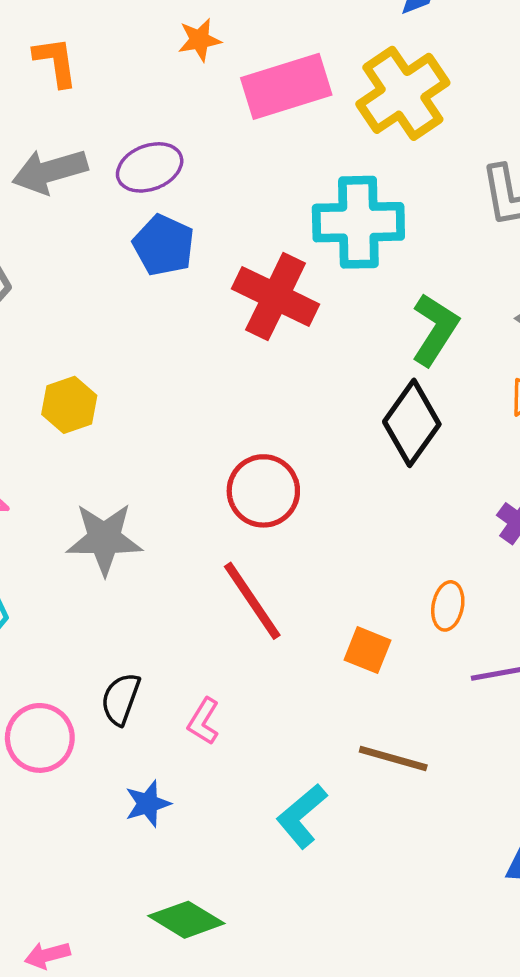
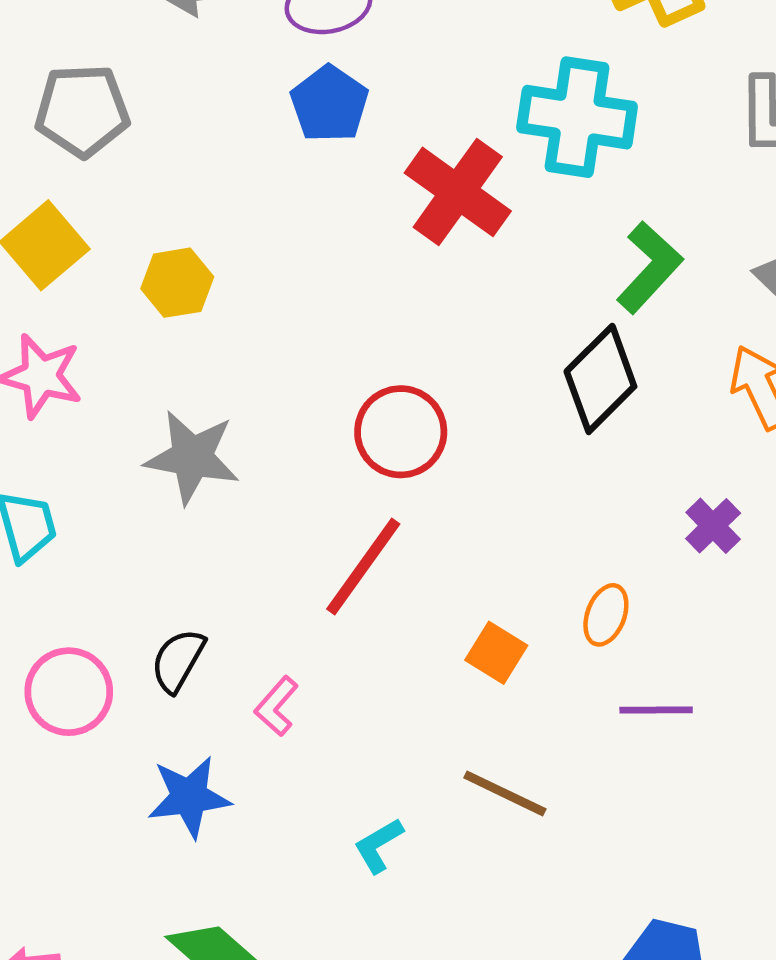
red line: (252, 601) -> (363, 566), turned 60
blue star: (148, 804) -> (189, 797), size x1.4
cyan L-shape: (302, 816) -> (379, 845), size x0.7

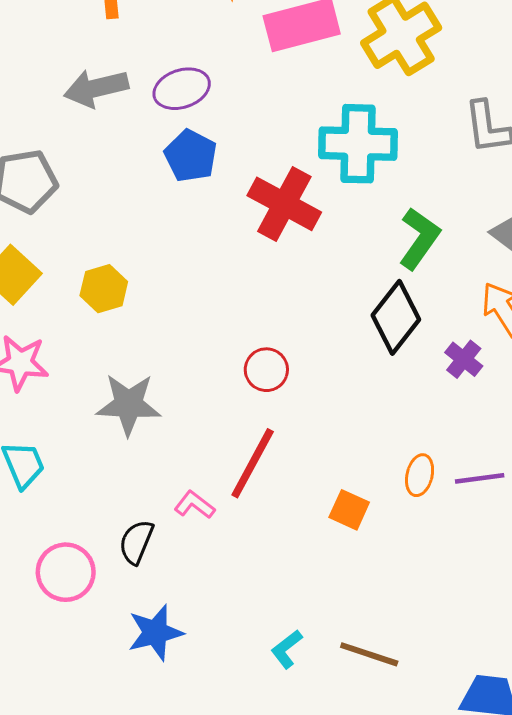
red circle: (401, 432) -> (266, 370), size x0.7
purple cross: (713, 526) -> (464, 359), moved
pink L-shape: (276, 706) -> (195, 505), moved, turned 93
purple line: (656, 710) -> (480, 478), moved
brown line: (505, 793) -> (369, 654), moved

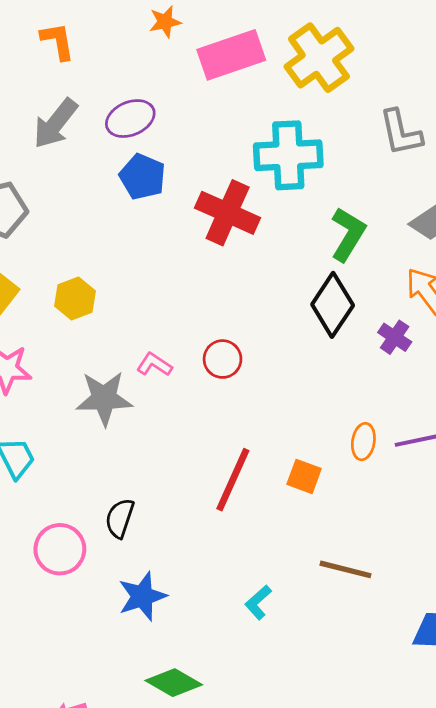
gray arrow: (96, 88) -> (55, 123), turned -34
red line: (253, 463) -> (233, 480), moved
pink L-shape: (195, 505) -> (154, 365), moved
brown line: (369, 654) -> (346, 569), moved

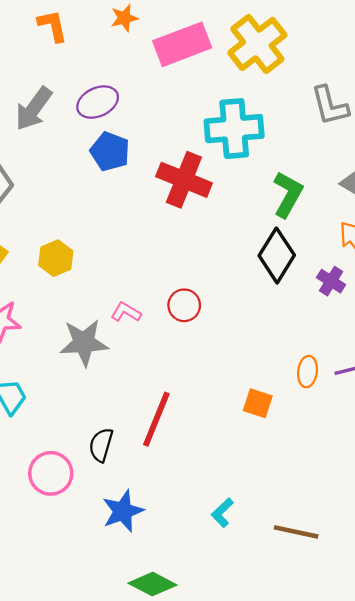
orange L-shape: (58, 41) -> (53, 26), moved
red line: (233, 480) -> (156, 419), moved
brown line: (346, 569) -> (296, 532), moved

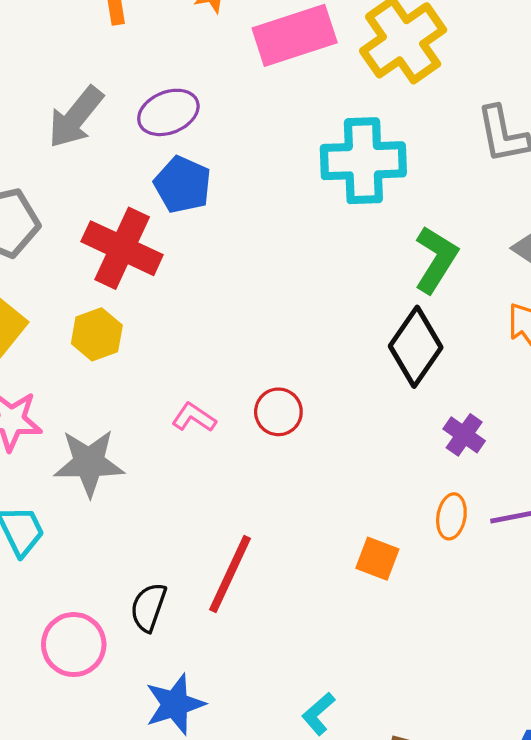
red cross: (184, 180) -> (122, 248), moved
purple cross: (331, 281) -> (464, 435), moved
gray star: (84, 343) -> (89, 463), moved

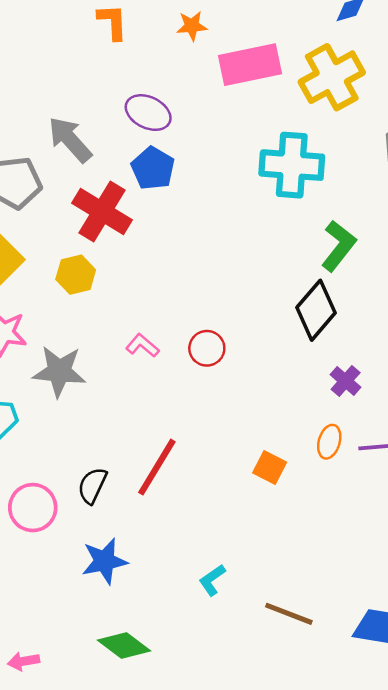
purple ellipse: (168, 112) -> (148, 113), turned 42
gray arrow: (76, 117) -> (70, 140), moved, turned 93

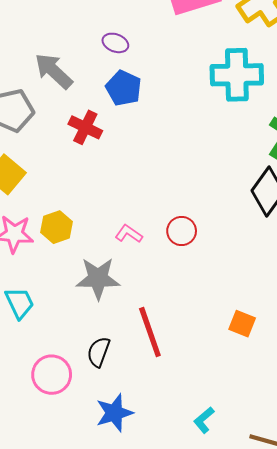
purple ellipse: (148, 113) -> (115, 43), size x0.7
red cross: (102, 212) -> (85, 127), size x0.7
yellow hexagon: (76, 275) -> (57, 227), moved
gray star: (59, 371) -> (98, 278), moved
red line: (157, 467) -> (150, 332), turned -45

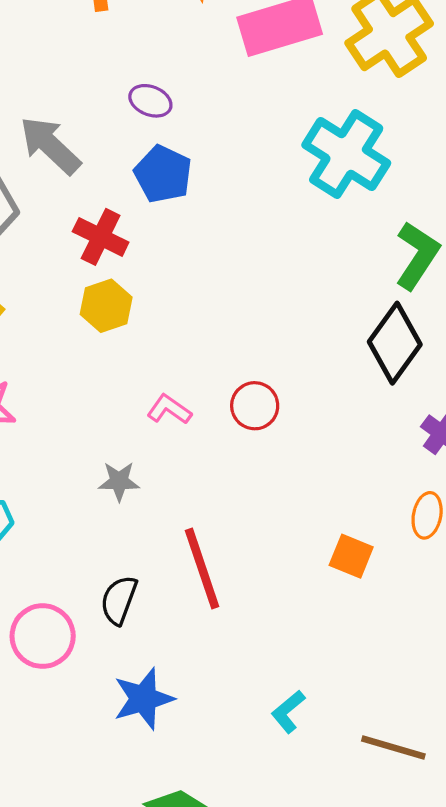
cyan cross: (237, 75) -> (346, 154), turned 33
yellow hexagon: (57, 227) -> (106, 306), moved
gray star: (98, 278) -> (119, 481), size x0.6

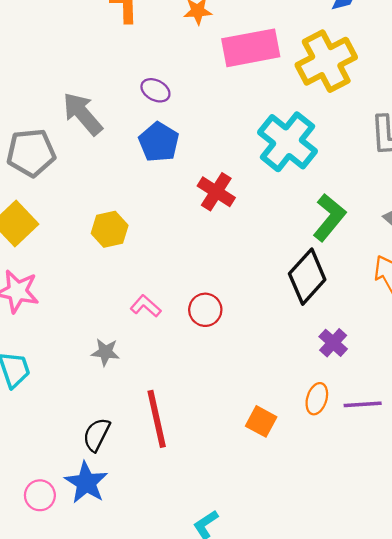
red cross: (101, 237) -> (216, 192), moved
pink circle: (43, 636) -> (40, 495), moved, size x0.7
blue star: (143, 699) -> (86, 483), moved, turned -30

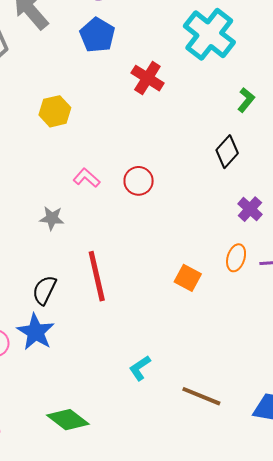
green L-shape: (329, 217) -> (246, 100), size x0.6
black diamond: (307, 277) -> (227, 152), size x0.7

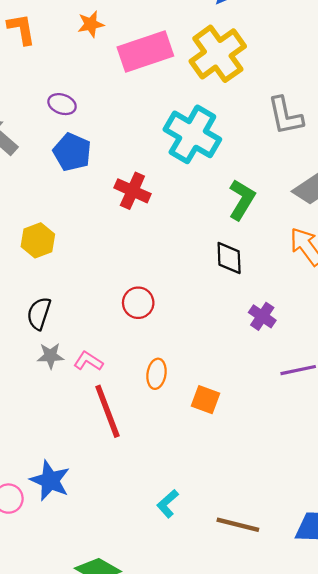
green L-shape: (246, 100) -> (242, 200), size x1.5
black diamond: (227, 152) -> (229, 258), turned -36
pink L-shape: (87, 178) -> (88, 361), moved
orange ellipse: (236, 258) -> (156, 374), moved
black semicircle: (44, 290) -> (39, 313), moved

